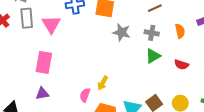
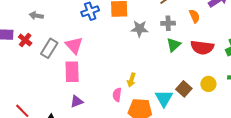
gray rectangle: (27, 18) -> (49, 48), moved, turned 48
pink triangle: (51, 24) -> (74, 45), moved
red semicircle: (181, 65) -> (202, 47), size x1.6

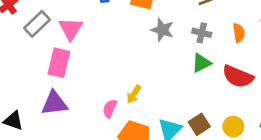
purple triangle: (77, 101) -> (54, 103), size x1.5

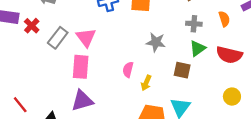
gray star: (162, 30) -> (156, 42), moved
pink semicircle: (110, 109) -> (128, 70), moved
brown square: (199, 124) -> (182, 70), moved, turned -36

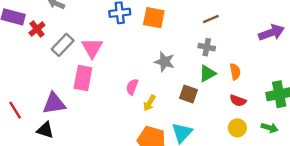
orange semicircle: (224, 19) -> (235, 72), moved
red semicircle: (229, 55) -> (238, 101), moved, size x0.6
purple triangle: (82, 101) -> (54, 104), moved

